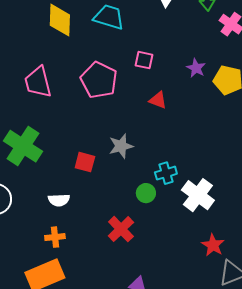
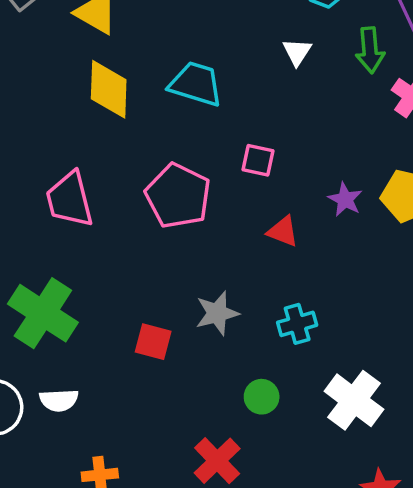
purple star: (196, 68) -> (345, 199), moved
cyan cross: (166, 173) -> (297, 324), moved
white semicircle: (59, 200) -> (59, 400), moved

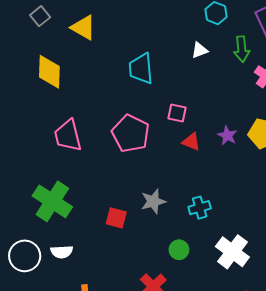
white triangle: (297, 52) -> (200, 50), turned 36
cyan trapezoid: (196, 84) -> (141, 69), turned -112
yellow diamond: (109, 89) -> (49, 72), moved
red triangle: (283, 231) -> (191, 142), moved

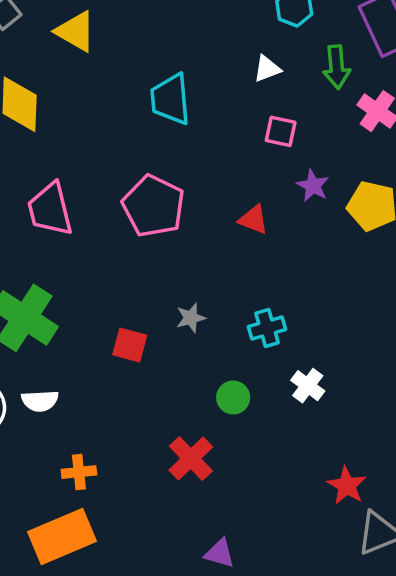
pink square: (177, 113) -> (281, 131), moved
purple star: (227, 136) -> (313, 186), moved
gray star: (153, 201) -> (191, 318), size x0.7
white cross: (232, 252) -> (308, 386), moved, size x0.6

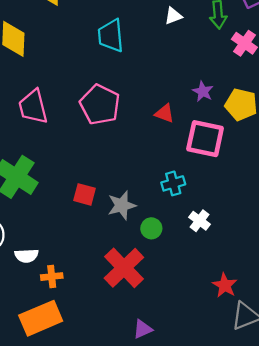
pink square: (281, 131) -> (205, 139), moved, size x1.8
gray star: (191, 318) -> (122, 205), moved, size x1.5
white semicircle: (40, 401) -> (26, 256), moved
red cross: (191, 459) -> (124, 268), size x1.4
purple triangle: (220, 553) -> (143, 329), turned -40

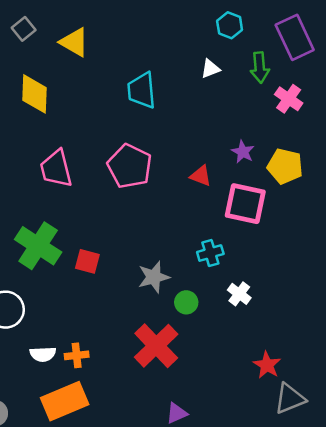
red square: (85, 194) -> (87, 261), moved
white semicircle: (26, 256) -> (43, 354), moved

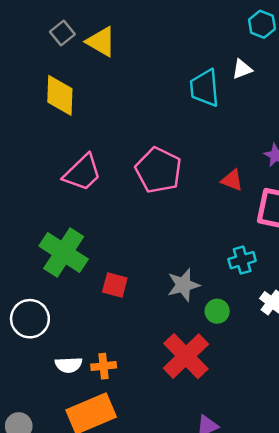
gray square: (24, 29) -> (62, 33), moved
cyan trapezoid: (142, 90) -> (205, 88), moved
pink trapezoid: (56, 169) -> (82, 173), turned -120
red square: (87, 261) -> (115, 285), moved

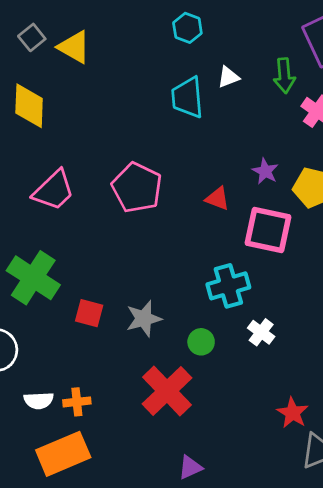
cyan hexagon: (262, 24) -> (187, 28), moved
cyan cross: (242, 260) -> (228, 286), size x1.4
gray star: (183, 285) -> (144, 319), moved

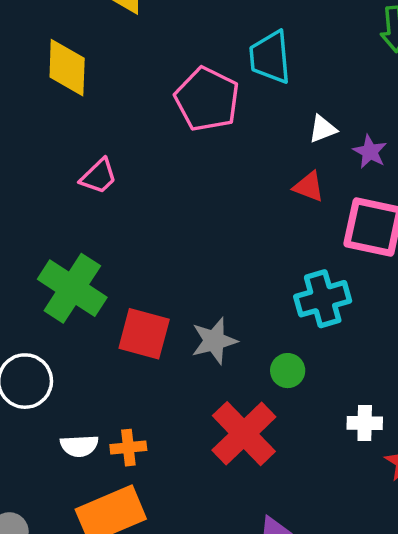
white triangle: (228, 77) -> (323, 129), moved
pink pentagon: (137, 188) -> (207, 99), moved
pink trapezoid: (54, 190) -> (99, 176), size x0.7
red square: (89, 313) -> (144, 334), size x1.4
white cross: (261, 332) -> (365, 423), moved, turned -36

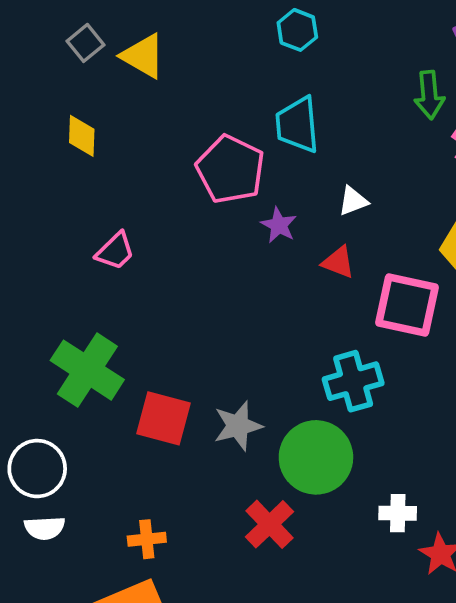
yellow diamond: (67, 68) -> (82, 136), size x0.7
purple star: (370, 152) -> (279, 225), moved
green circle: (288, 371) -> (316, 457), size x2.0
red cross: (244, 434) -> (269, 524), size x0.7
white semicircle: (79, 446) -> (45, 528), moved

